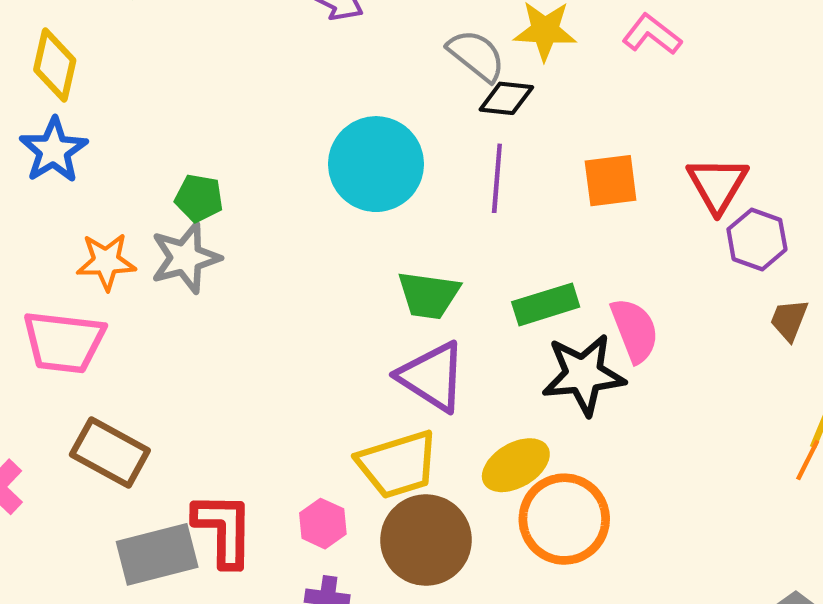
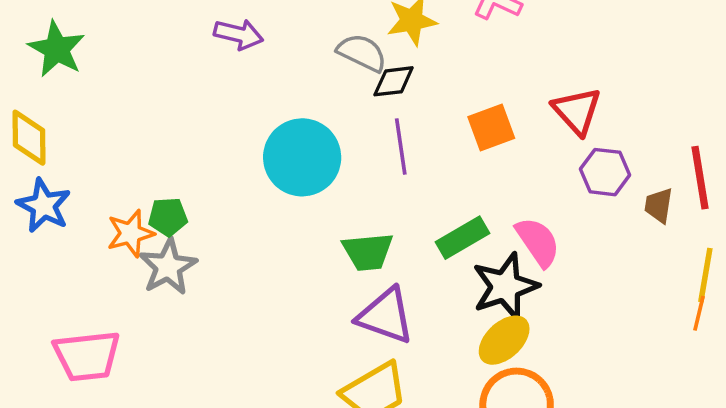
purple hexagon: (757, 239) -> (605, 172), moved
orange star: (106, 262) -> (130, 233), moved
yellow ellipse: (516, 465) -> (504, 340), moved

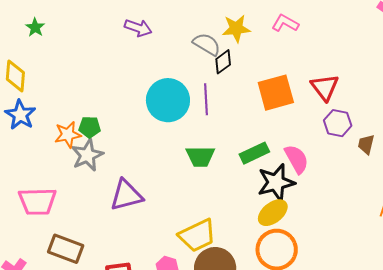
green star: (57, 49) -> (35, 27), size x0.6
black diamond: (394, 81) -> (223, 62), turned -35
orange square: (491, 128) -> (276, 93), size x1.4
purple line: (401, 146) -> (206, 99), moved
purple triangle: (386, 316) -> (126, 195), moved, turned -39

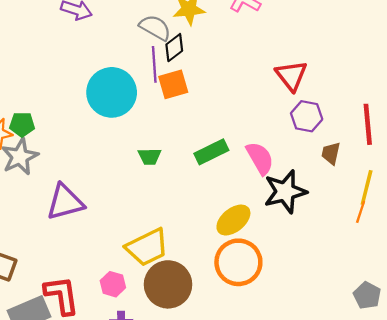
orange square: (276, 93) -> (173, 84), moved, size x0.7
purple line: (206, 99) -> (154, 64), moved
brown trapezoid: (366, 144) -> (331, 153), moved
green trapezoid: (200, 156) -> (150, 156), size x0.7
black star: (276, 183) -> (285, 192), moved

